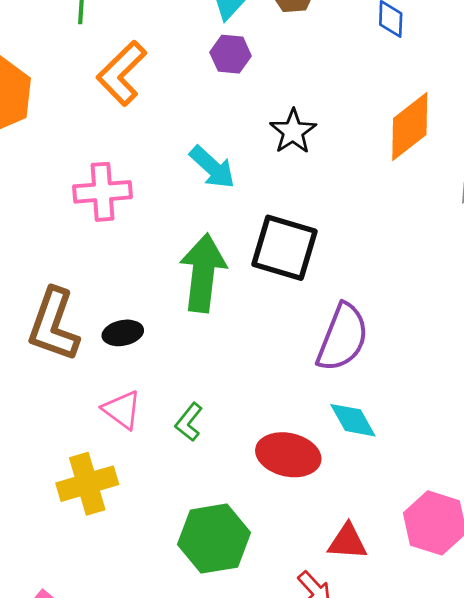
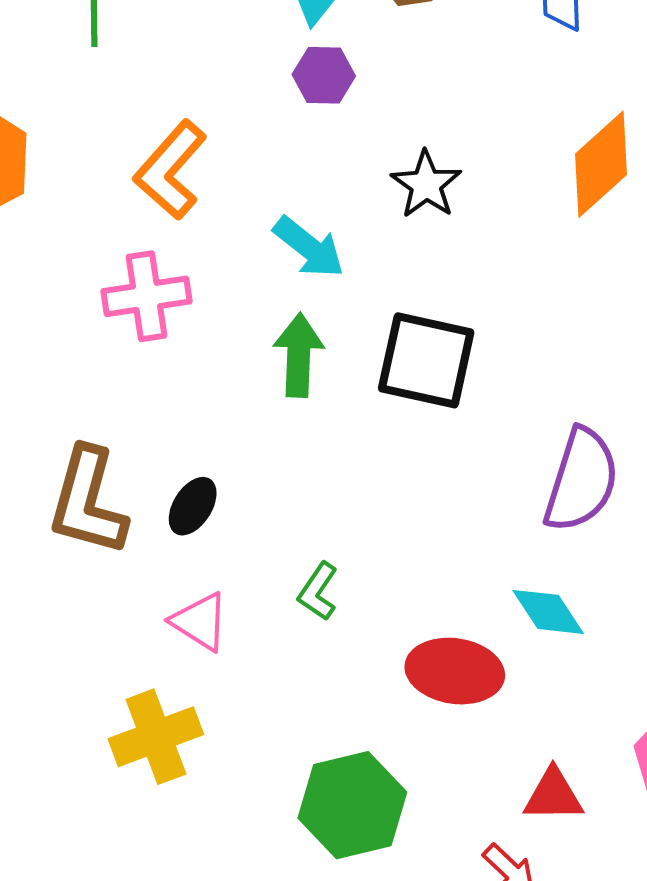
orange L-shape: (122, 73) -> (170, 170), moved
green arrow: (203, 273) -> (299, 355), moved, size x0.7
black ellipse: (123, 333) -> (193, 506), turned -42
purple semicircle: (343, 338) -> (581, 480), moved
green L-shape: (189, 422) -> (318, 592), moved

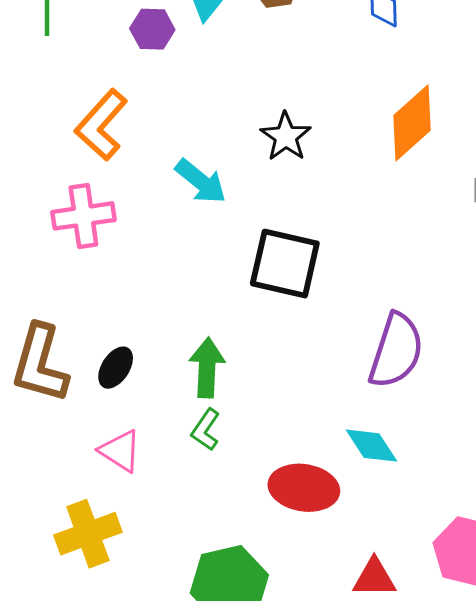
purple hexagon: (324, 75) -> (152, 29), moved
green arrow: (299, 355) -> (207, 368), moved

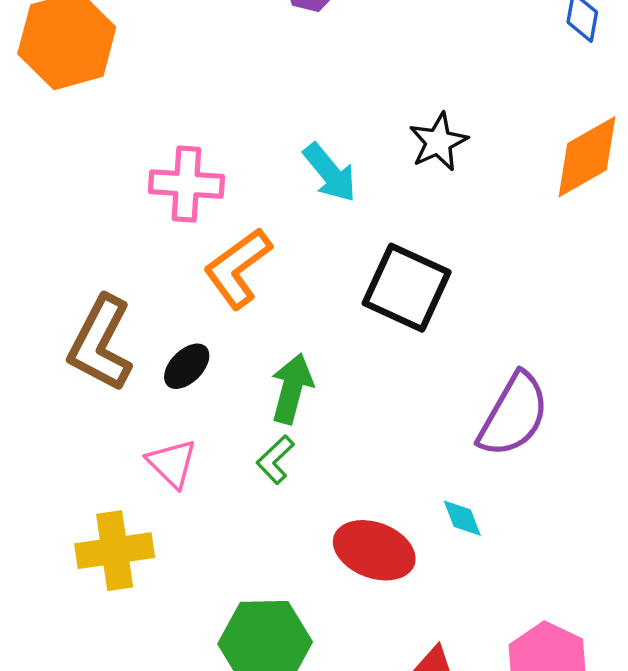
orange L-shape: (101, 125) -> (238, 268), moved
cyan diamond: (371, 446) -> (462, 518), size x0.7

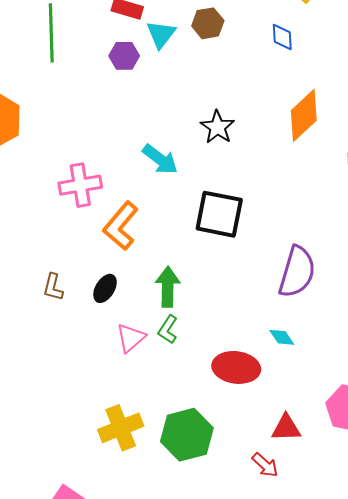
brown L-shape: (101, 343) -> (53, 287), size x0.5
pink triangle: (172, 463) -> (131, 338), moved, turned 48
yellow cross: (115, 551) -> (121, 428), moved

